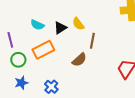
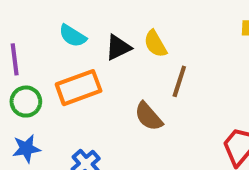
brown semicircle: (79, 60) -> (149, 116), turned 84

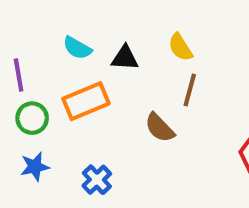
yellow semicircle: (155, 44) -> (180, 47), moved
black triangle: (118, 47) -> (125, 58), turned 32

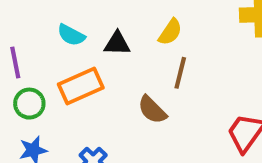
yellow semicircle: (180, 47) -> (170, 32), turned -112

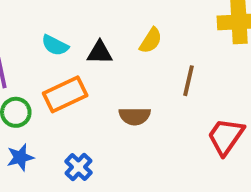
brown line: (180, 73) -> (188, 81), moved
brown semicircle: (152, 110) -> (135, 116), turned -44

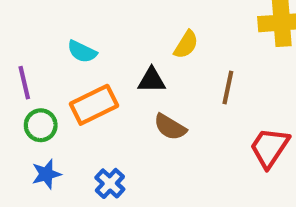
black triangle: (100, 53) -> (152, 80), moved
brown semicircle: (135, 116) -> (170, 127), turned 32

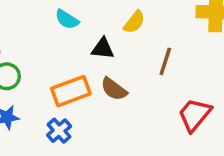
cyan semicircle: (82, 52) -> (67, 19), moved
orange rectangle: (94, 105) -> (71, 91), moved

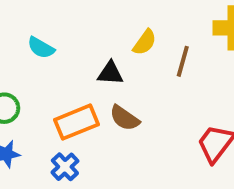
cyan semicircle: (67, 19) -> (41, 48), moved
brown line: (165, 61) -> (183, 61), moved

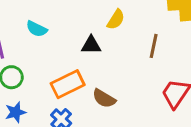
brown line: (183, 61) -> (154, 46), moved
brown semicircle: (125, 118) -> (104, 98), moved

